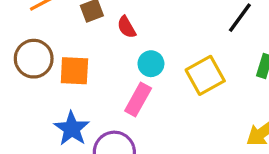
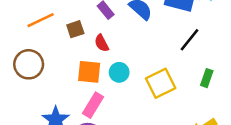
orange square: (74, 71) -> (89, 72), moved
pink rectangle: (138, 100) -> (93, 105), moved

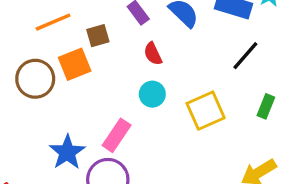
red semicircle: (102, 43) -> (153, 54), moved
orange square: (89, 72) -> (75, 64), moved, turned -30

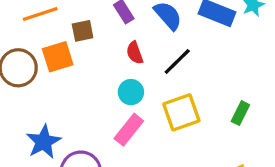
black line: (245, 56) -> (177, 62), moved
pink rectangle: (117, 135) -> (129, 130), moved

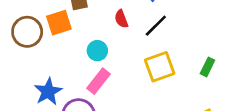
cyan circle: (131, 92) -> (97, 51), moved
pink rectangle: (129, 130) -> (99, 81), moved

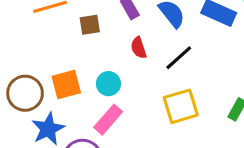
orange square: (59, 23) -> (66, 84), moved
brown circle: (27, 32) -> (25, 93), moved

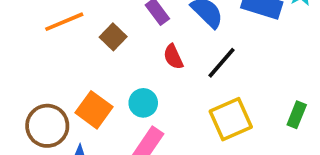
brown square: (90, 25) -> (113, 37), turned -30
orange square: (66, 84) -> (94, 110), turned -32

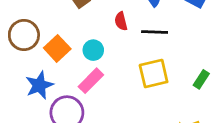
black line: (221, 63) -> (155, 32), turned 40
brown circle: (47, 126) -> (24, 35), moved

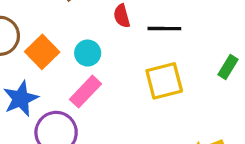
green rectangle: (201, 79) -> (228, 67), moved

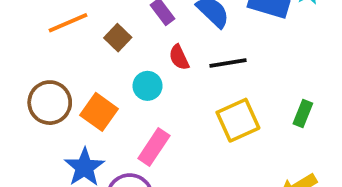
cyan circle: (88, 53) -> (148, 86), moved
green rectangle: (228, 67) -> (303, 113), moved

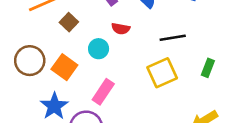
brown square: (118, 38) -> (69, 22), moved
red semicircle: (179, 57) -> (121, 29), turned -54
black line: (228, 63) -> (173, 38), moved

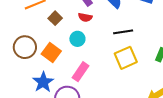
red semicircle: (121, 29) -> (85, 17), moved
black line: (173, 38) -> (123, 32), moved

